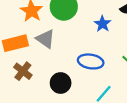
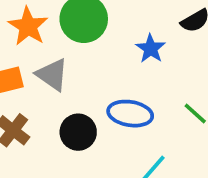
black circle: (61, 83) -> (78, 132), moved

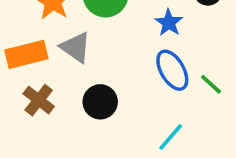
blue ellipse: (130, 114) -> (172, 70), moved, turned 51

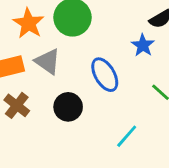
blue star: (169, 23) -> (143, 45), moved
blue ellipse: (172, 70) -> (105, 75), moved

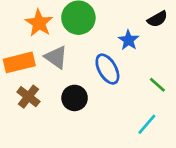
blue star: (143, 45) -> (128, 40), moved
cyan line: (127, 136) -> (147, 124), moved

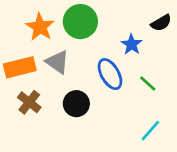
green line: (157, 85) -> (148, 83), moved

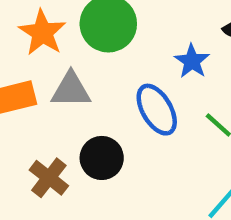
gray triangle: (57, 62) -> (71, 90), turned -35
brown cross: (29, 102) -> (49, 178), moved

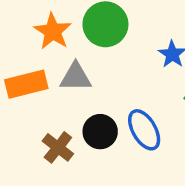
blue ellipse: (157, 110) -> (144, 130), moved

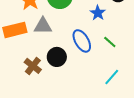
blue ellipse: (144, 130) -> (82, 41), moved

